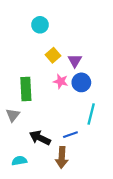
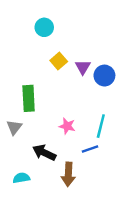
pink star: (61, 81) -> (67, 126), moved
blue circle: (81, 82) -> (104, 76), moved
blue line: (70, 135) -> (90, 149), moved

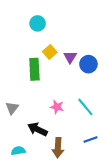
green rectangle: (29, 98) -> (34, 69), moved
cyan line: (101, 126) -> (85, 107), turned -54
blue line: (90, 149) -> (91, 140), moved

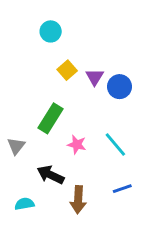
green rectangle: (34, 69) -> (51, 118), moved, turned 35

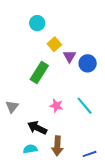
yellow square: (67, 70) -> (54, 44), moved
green rectangle: (51, 118) -> (39, 72), moved
blue line: (122, 189) -> (90, 154), moved
cyan semicircle: (24, 204) -> (30, 149), moved

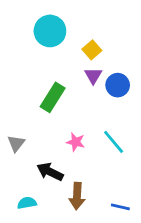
cyan circle: (37, 23) -> (50, 31), size x1.5
yellow square: (54, 44) -> (92, 50), moved
cyan semicircle: (30, 149) -> (27, 203), moved
blue line: (90, 154) -> (120, 207), turned 32

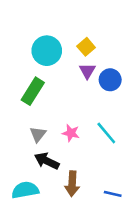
cyan circle: (50, 31) -> (47, 51), moved
green rectangle: (53, 97) -> (33, 91), moved
gray triangle: (16, 143) -> (38, 134), moved
cyan semicircle: (27, 203) -> (25, 190), size x1.5

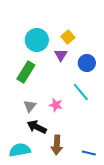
purple triangle: (87, 71) -> (61, 55), moved
cyan line: (106, 133) -> (81, 92), moved

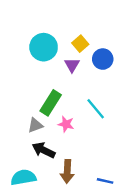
blue circle: (87, 63) -> (103, 59), moved
green rectangle: (26, 72) -> (51, 103), moved
gray triangle: (30, 106) -> (35, 125), turned 32

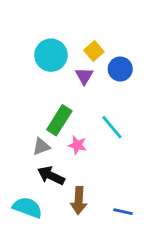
cyan semicircle: (23, 177) -> (27, 207), turned 30

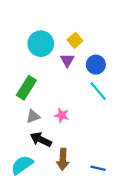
blue circle: (120, 69) -> (96, 65), moved
green rectangle: (59, 120) -> (26, 88), moved
cyan line: (112, 127) -> (98, 91), moved
cyan semicircle: (27, 207) -> (22, 165), turned -55

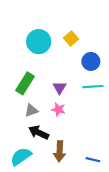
purple triangle: (67, 60) -> (60, 88), moved
cyan line: (98, 91) -> (93, 87), turned -54

